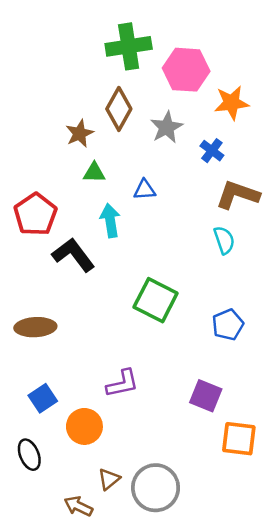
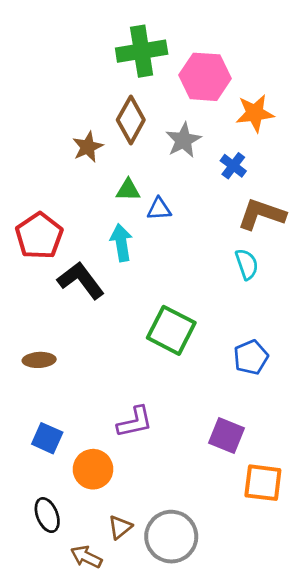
green triangle: (94, 173) -> (128, 190), moved
brown ellipse: (35, 327) -> (39, 360), size x0.7
blue square: (43, 398) -> (47, 438), turned -32
black ellipse: (29, 455) -> (47, 515), moved

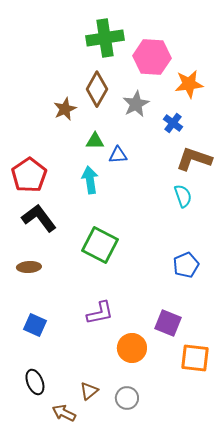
black L-shape: (81, 280) -> (39, 218), moved
green square: (171, 330) -> (100, 245), moved
orange circle: (93, 469) -> (132, 348), moved
gray circle: (171, 537) -> (127, 398), size x0.6

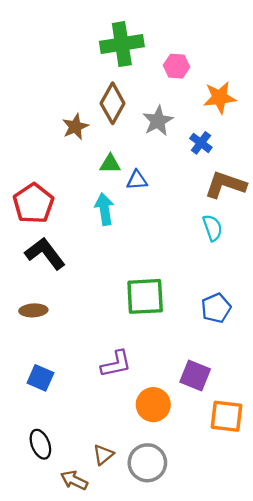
pink hexagon: (152, 57) -> (176, 66), size x0.6
green square: (100, 245) -> (145, 296), moved, turned -30
gray circle: (127, 398) -> (147, 463), size x1.4

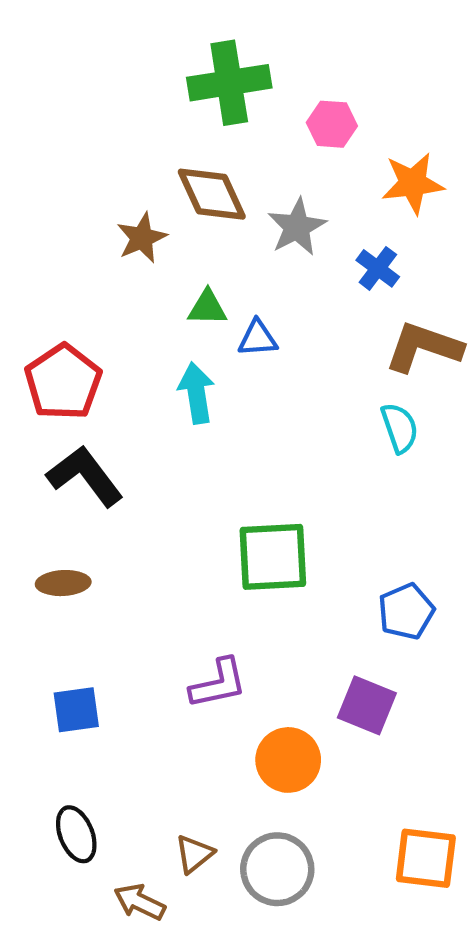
brown diamond: (113, 103) -> (212, 194), turned -54
blue pentagon: (216, 308) -> (406, 611), moved
blue square: (40, 378) -> (76, 710), turned -32
orange square: (227, 416) -> (426, 858), moved

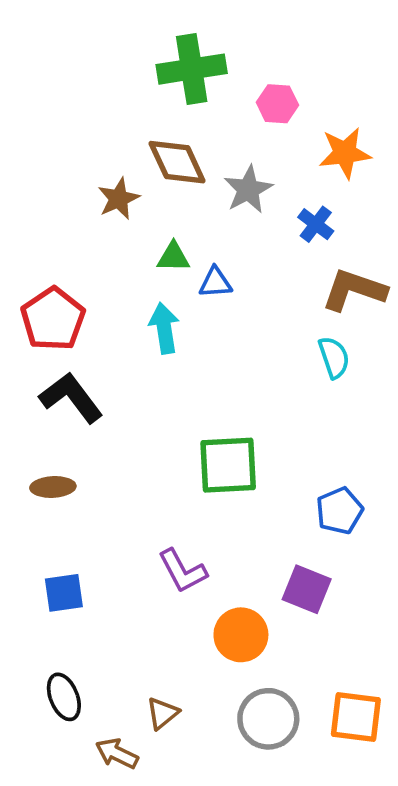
purple L-shape: (218, 684) -> (183, 571), turned 74
gray circle: (277, 869) -> (268, 719), moved

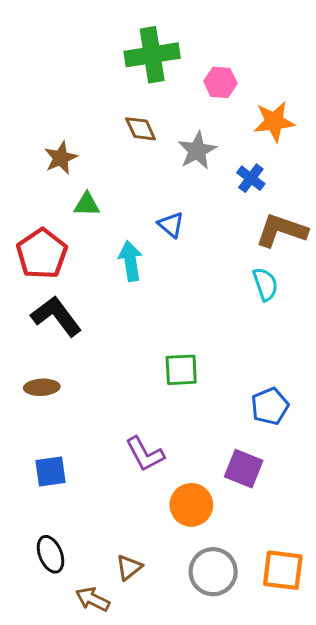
brown diamond: (177, 162) -> (141, 129), size x0.7
brown star: (119, 199) -> (61, 158), moved
green triangle: (173, 257) -> (87, 204), moved
blue triangle: (215, 283) -> (171, 225), turned 44
green square: (228, 465) -> (181, 370), size x0.7

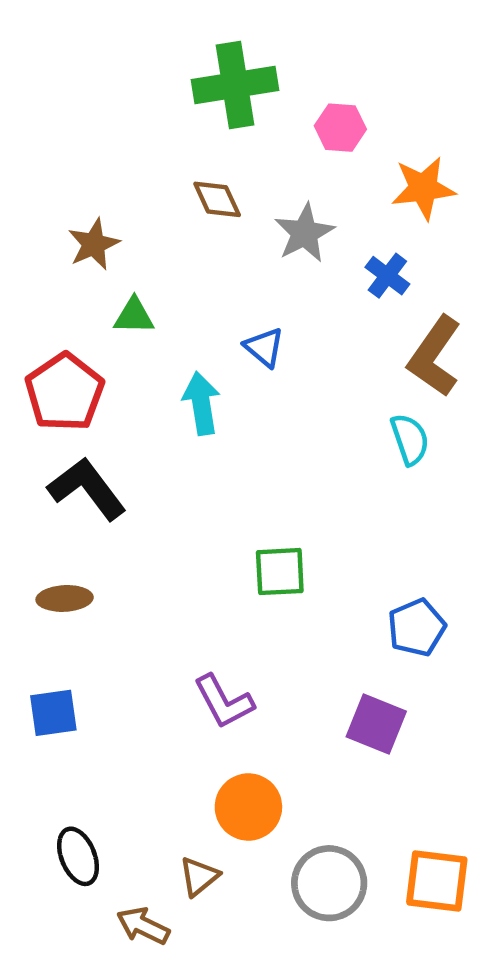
brown L-shape: (281, 230) -> (435, 356), turned -74
blue square: (51, 471) -> (53, 713), moved
orange circle: (191, 505) -> (248, 807), moved

